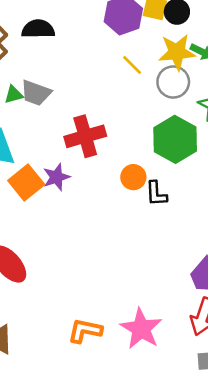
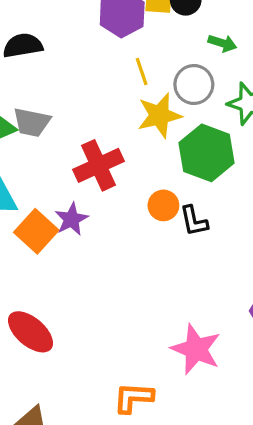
yellow star: (177, 52) -> (159, 115), moved
yellow line: (132, 65) -> (142, 72), turned 35
pink star: (141, 329) -> (196, 349), moved

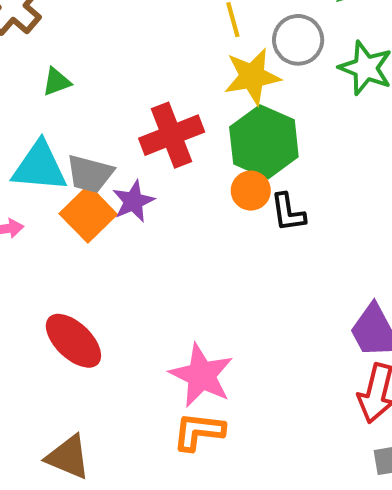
gray trapezoid: (32, 122) -> (90, 174), moved
green hexagon: (207, 153) -> (264, 142), moved
pink star: (196, 349) -> (201, 375), moved

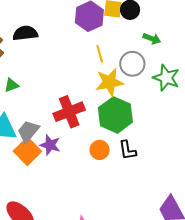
gray trapezoid: (90, 174) -> (28, 131), turned 115
orange circle: (251, 191) -> (100, 150), moved
purple star: (133, 201) -> (50, 145), turned -30

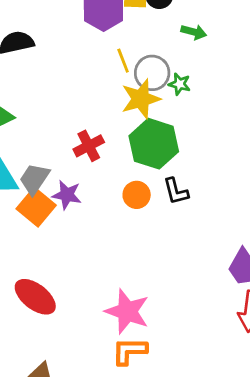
gray circle: (132, 64) -> (152, 73), moved
green star: (166, 78) -> (180, 84), moved, size x0.6
red cross: (69, 112) -> (89, 146), size x0.7

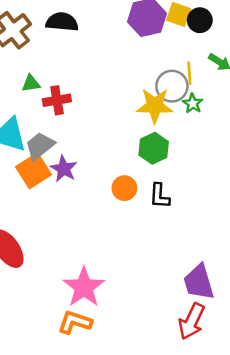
yellow line: (123, 61) -> (189, 73), moved
green hexagon: (154, 144) -> (154, 148), size x0.7
red cross: (89, 146) -> (57, 100), moved

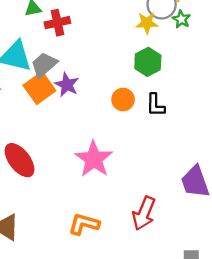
yellow star: (155, 106) -> (147, 23), size x0.7
pink star: (84, 287) -> (94, 159), moved
red arrow: (192, 321) -> (144, 213), moved

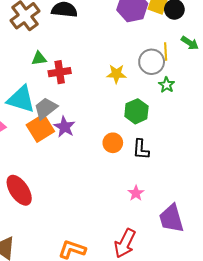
green star: (181, 19) -> (167, 85), moved
yellow star: (147, 23) -> (116, 74), moved
pink star: (94, 159) -> (136, 193), moved, size x0.5

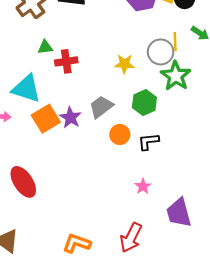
green star: (167, 85) -> (176, 76), size x1.8
gray trapezoid: (46, 108) -> (101, 107), moved
black L-shape: (141, 149) -> (148, 142), turned 80

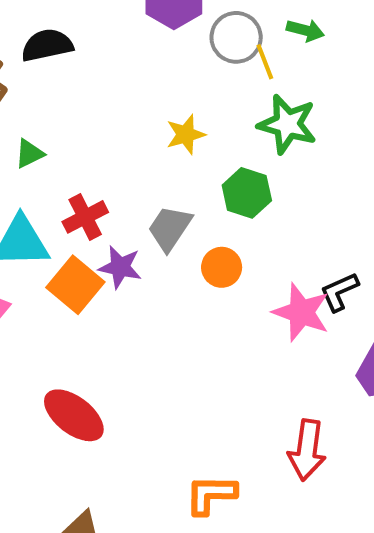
gray circle: (161, 52) -> (236, 37), moved
red cross: (66, 61) -> (85, 217), moved
black L-shape: (148, 142) -> (339, 292), moved
pink star: (143, 186) -> (301, 312), moved, size x1.8

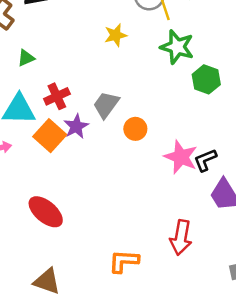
yellow star: (186, 135) -> (116, 35), moved
green hexagon: (247, 193) -> (206, 79), moved
purple star: (120, 267) -> (76, 126), turned 30
black L-shape: (339, 292) -> (205, 160), moved

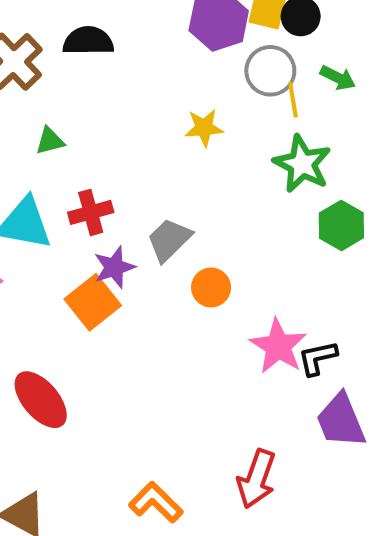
orange square: (50, 136) -> (93, 302), moved
orange L-shape: (124, 261) -> (156, 502), turned 32

